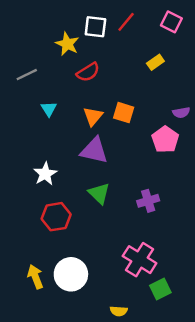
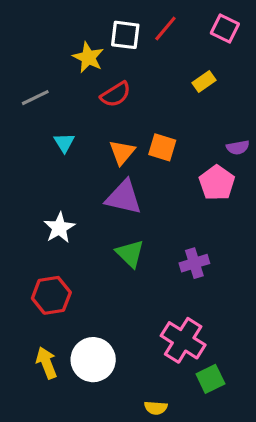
red hexagon: (56, 217) -> (51, 295), moved

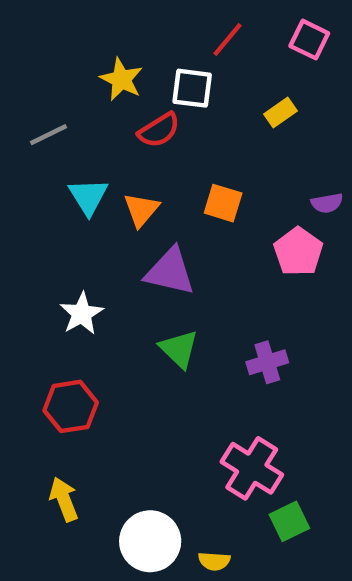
white square: (125, 35) -> (192, 88), moved
cyan triangle: (64, 143) -> (88, 196), size x1.4
orange triangle: (122, 152) -> (141, 210), moved
white circle: (93, 360) -> (150, 541), moved

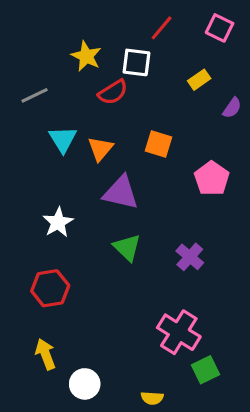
purple semicircle: (327, 203) -> (232, 108), moved, turned -45
purple cross: (267, 362) -> (190, 257), turned -32
white circle: (150, 541) -> (85, 384), moved, size x0.7

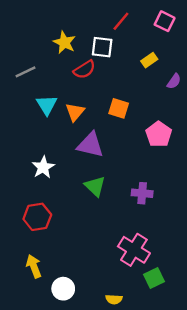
purple cross: (190, 257) -> (142, 193), turned -36

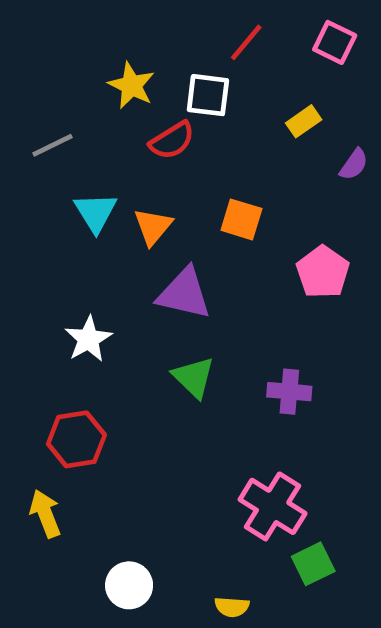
yellow arrow: (34, 266) -> (45, 514), moved

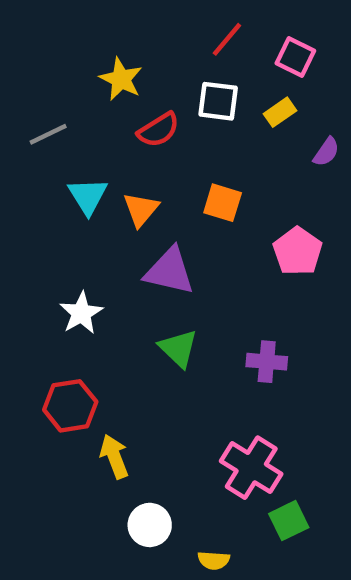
pink square: (335, 42) -> (295, 57), moved
white square: (208, 95) -> (218, 101), moved
yellow arrow: (45, 514) -> (114, 457), moved
white circle: (129, 585) -> (150, 525), moved

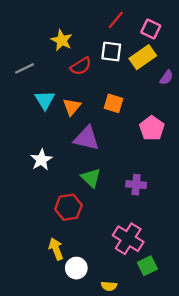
yellow rectangle: (280, 112) -> (143, 57), size x1.6
red hexagon: (70, 406) -> (68, 207), moved
yellow arrow: (114, 457) -> (56, 249), moved

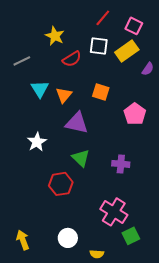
yellow arrow: (56, 249) -> (23, 240), moved

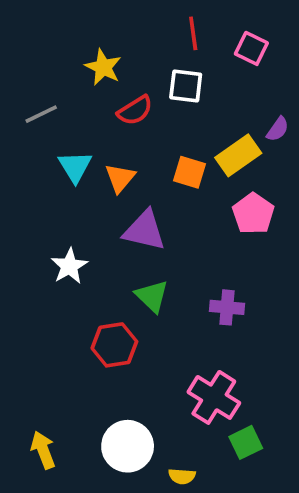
red line: (103, 18) -> (193, 33), turned -48
yellow rectangle: (127, 51) -> (238, 155), moved
white circle: (68, 238) -> (128, 446), size x1.4

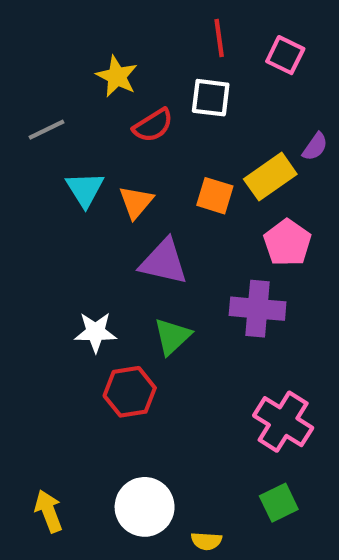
white star: (69, 266) -> (96, 332), moved, turned 30
green triangle: (152, 296) -> (172, 336), turned 33
purple cross: (227, 307) -> (258, 309), moved, size x1.4
pink cross: (214, 397) -> (283, 422), moved

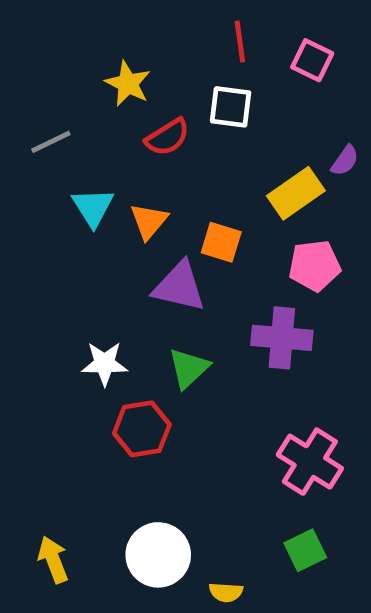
orange square: (215, 196) -> (221, 242), moved
pink pentagon: (287, 243) -> (315, 266), turned 30

